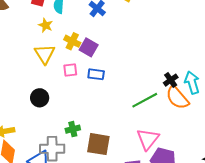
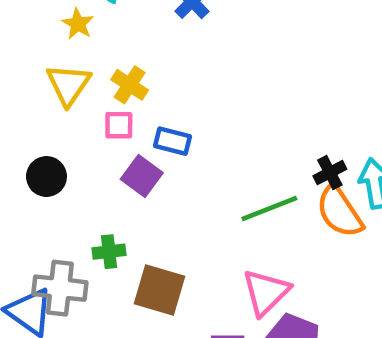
yellow cross: (72, 41) -> (130, 85), moved
purple square: (89, 47) -> (142, 176), moved

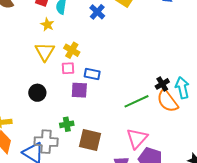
purple square: (142, 176) -> (79, 90), turned -30

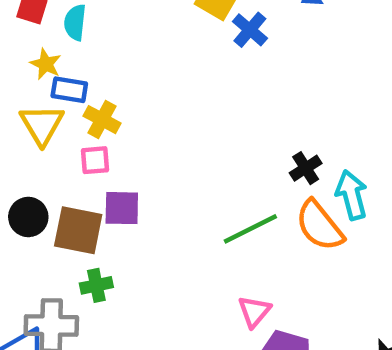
blue cross: (97, 12) -> (250, 30), moved
blue rectangle: (92, 74) -> (69, 90), moved
black cross: (162, 84) -> (306, 168), moved
pink triangle: (137, 138) -> (254, 311), size x0.7
brown square: (90, 140) -> (78, 230), moved

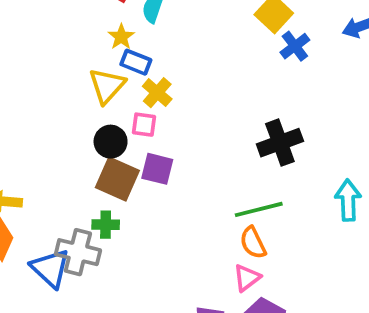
black cross: (306, 168) -> (280, 143), moved, size x1.6
black circle: (28, 217) -> (111, 142), moved
orange semicircle: (320, 226) -> (253, 243), moved, size x0.7
green cross: (96, 285) -> (106, 225), moved

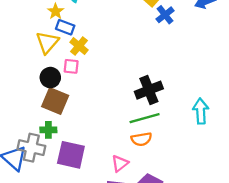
black cross: (280, 143) -> (149, 90), moved
purple square: (157, 169) -> (71, 155), moved, size x1.4
orange semicircle: (253, 243) -> (141, 139), turned -72
pink triangle: (247, 278) -> (120, 163), moved

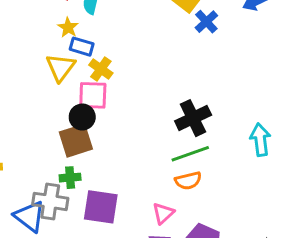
pink square: (71, 66) -> (93, 95), size x1.5
black circle: (50, 78) -> (82, 117), moved
brown square: (55, 101) -> (76, 141), turned -36

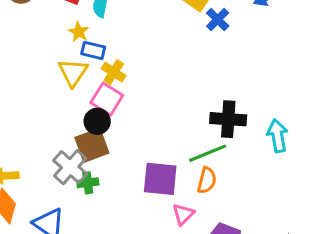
pink square: (93, 95) -> (107, 99), turned 32
black cross: (193, 118) -> (228, 119), moved, turned 32
orange semicircle: (188, 181) -> (207, 180), turned -60
gray cross: (50, 201) -> (70, 167), moved, turned 36
purple square: (101, 207) -> (160, 179), moved

